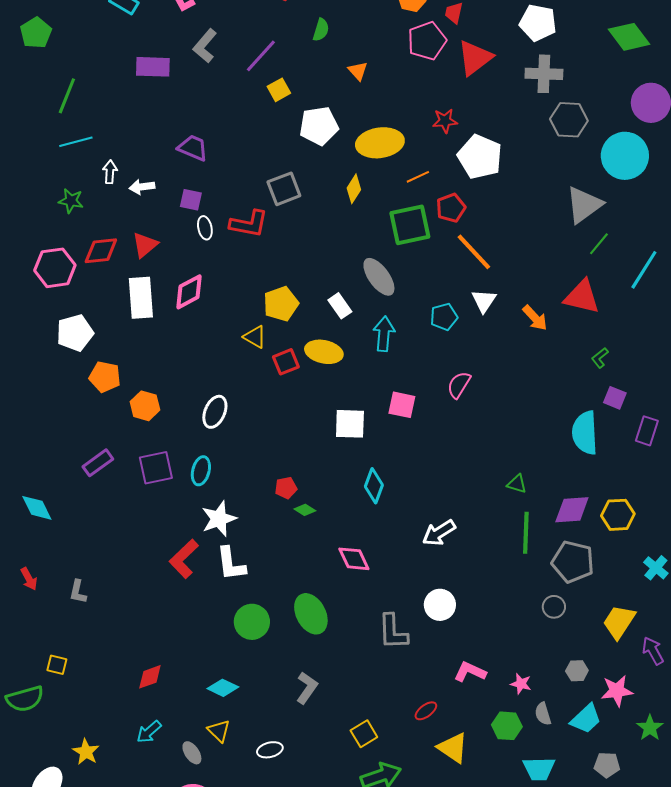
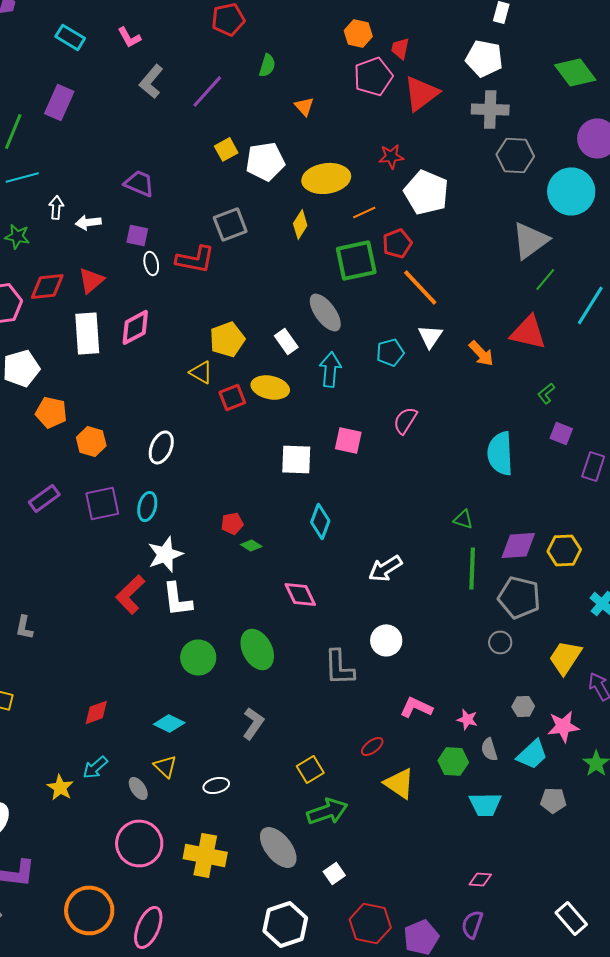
purple rectangle: (153, 67) -> (59, 102), moved, turned -68
yellow square: (279, 90) -> (226, 149), moved
cyan semicircle: (585, 433) -> (500, 453), moved
yellow star: (86, 752) -> (60, 787), moved

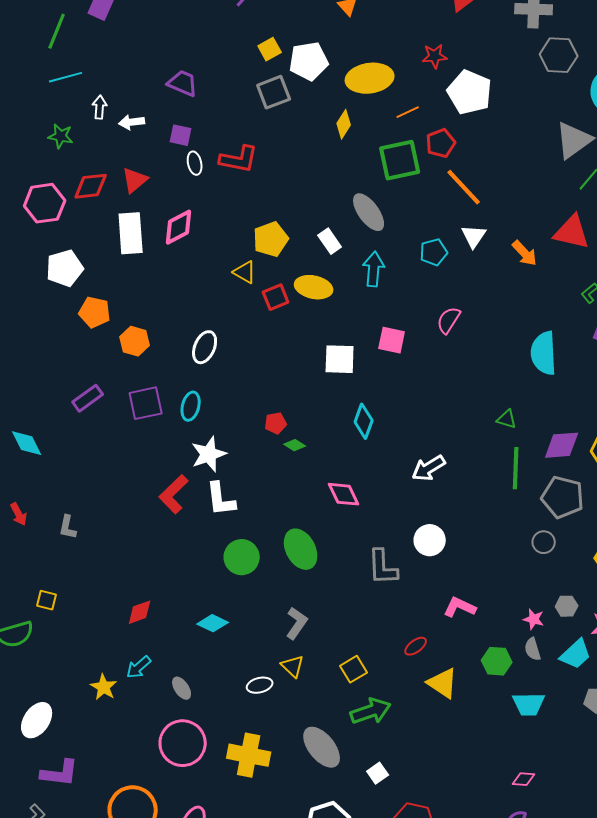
gray square: (230, 224) -> (274, 92), moved
pink star: (467, 719) -> (534, 619), moved
yellow triangle: (165, 766) -> (293, 666), moved

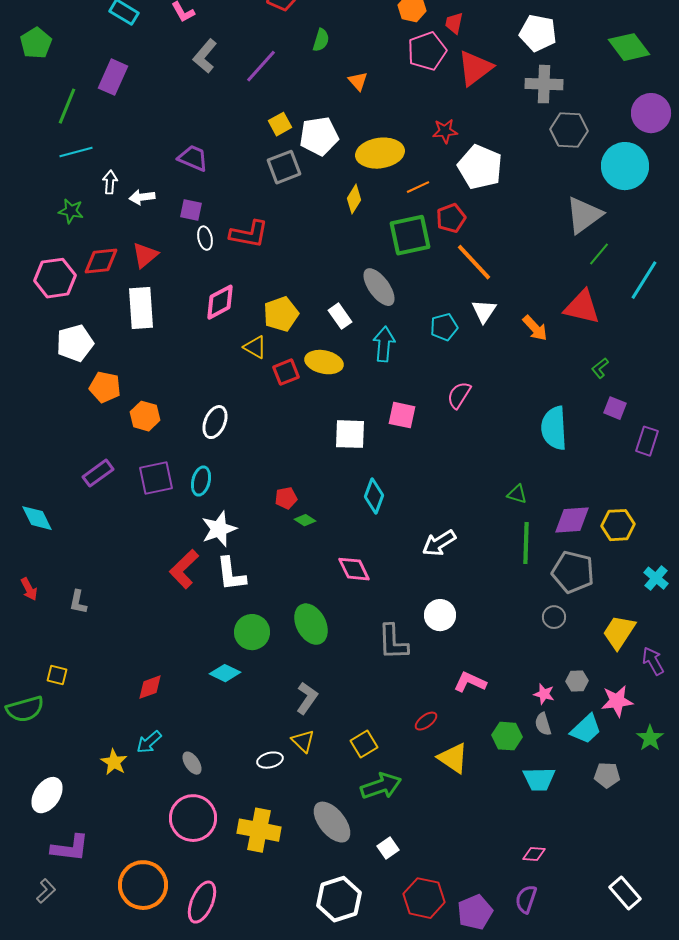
pink diamond: (179, 227) -> (220, 302), moved
cyan diamond: (213, 623) -> (225, 673), moved

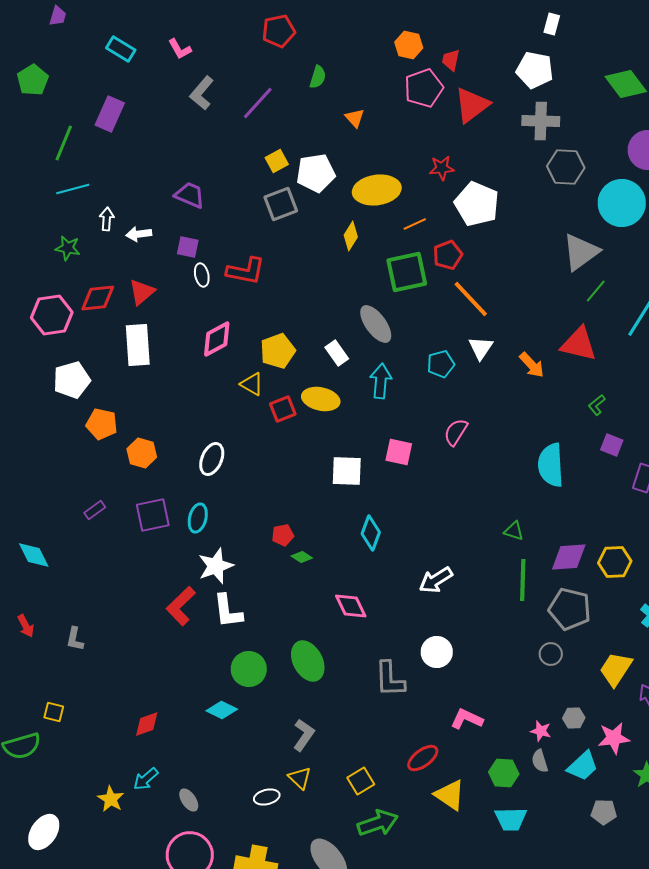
purple rectangle: (98, 473) -> (95, 510), size x0.7
red ellipse: (426, 721) -> (423, 758), size x1.4
cyan trapezoid: (539, 779) -> (511, 819), moved

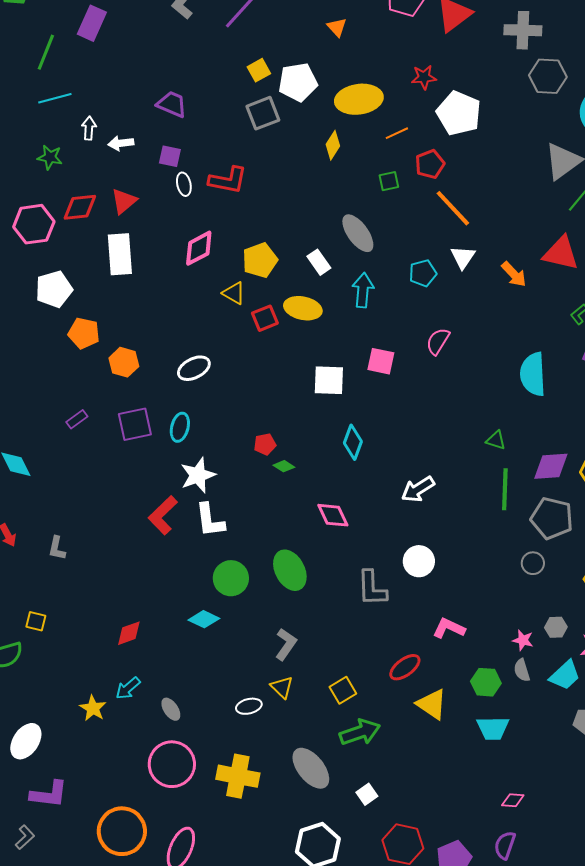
green square: (407, 272) -> (389, 181), size x0.5
white ellipse: (212, 459) -> (194, 368), turned 40

